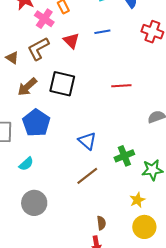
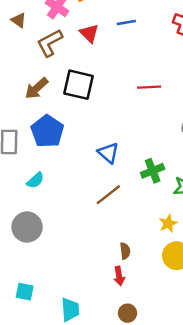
brown triangle: (12, 58) -> (19, 20), moved
gray circle: (34, 203) -> (27, 227), moved

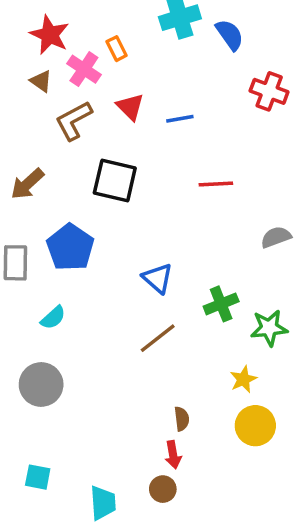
brown triangle: (19, 20) -> (41, 81), moved
blue line: (126, 23) -> (180, 119), moved
brown arrow: (37, 88) -> (27, 184), moved
brown circle: (127, 313) -> (163, 489), moved

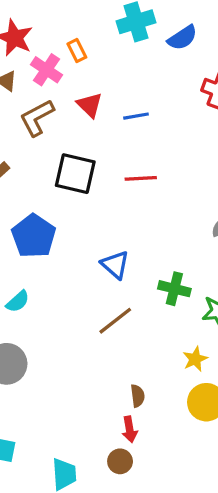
blue semicircle: (230, 35) -> (182, 38), turned 92
red line: (216, 184) -> (141, 178), moved
green cross: (221, 304) -> (174, 289), turned 36

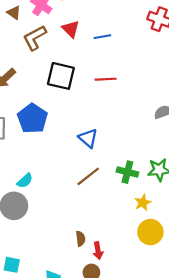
green cross: (174, 289) -> (127, 172), moved
cyan semicircle: (18, 302) -> (25, 181), moved
brown semicircle: (138, 396) -> (81, 239), moved

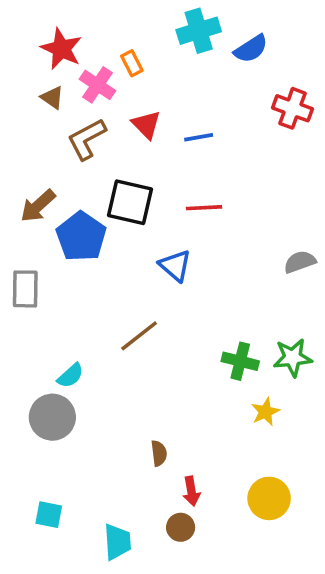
blue pentagon: (32, 119) -> (81, 237), moved
blue triangle: (88, 138) -> (175, 265), moved
brown line: (88, 176) -> (139, 336), moved
yellow circle: (150, 232) -> (269, 498), moved
brown semicircle: (81, 239) -> (159, 453), moved

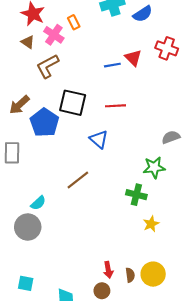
red triangle: (146, 125) -> (133, 58), moved
green star: (293, 358) -> (154, 167), moved
brown semicircle: (159, 453) -> (130, 275), moved

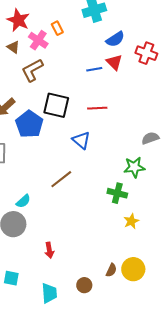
blue semicircle: (143, 14) -> (115, 39), moved
red arrow: (108, 270) -> (49, 250), moved
brown semicircle: (130, 275) -> (111, 270), turned 32

